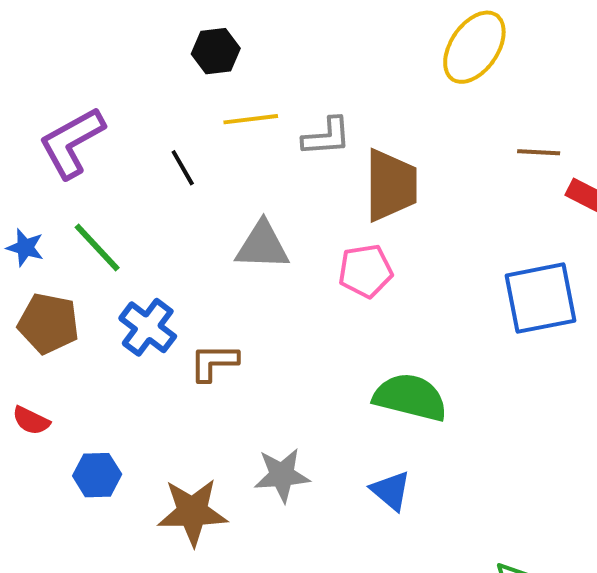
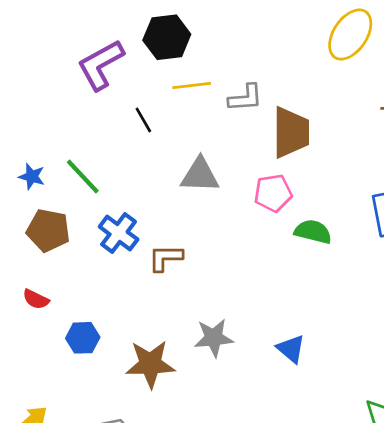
black hexagon: (216, 51) -> (167, 37), size x1.4
purple L-shape: (72, 142) -> (101, 65), moved
green semicircle: (410, 397) -> (313, 232), moved, size x0.7

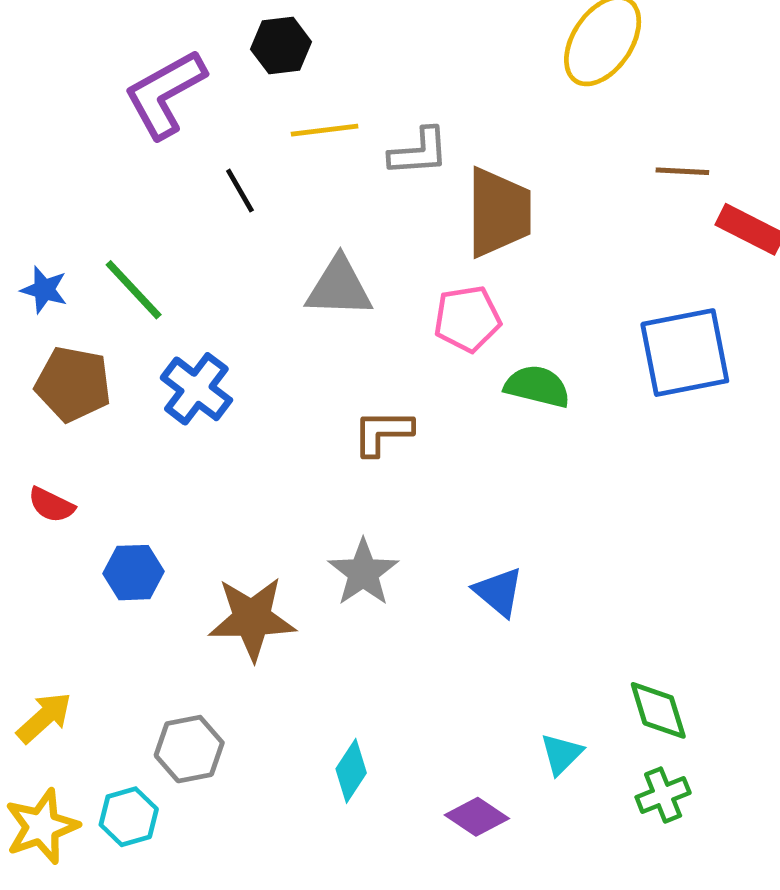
black hexagon: (167, 37) -> (281, 46), size x0.7
brown L-shape: (165, 258) -> (383, 432), moved
gray star: (214, 338) -> (363, 573), turned -30

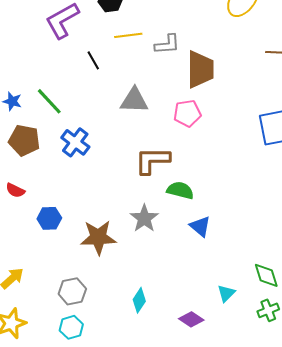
green semicircle: (537, 386) -> (180, 190), moved
brown L-shape: (383, 432) -> (152, 160), size x1.4
cyan hexagon: (129, 817) -> (71, 327), moved

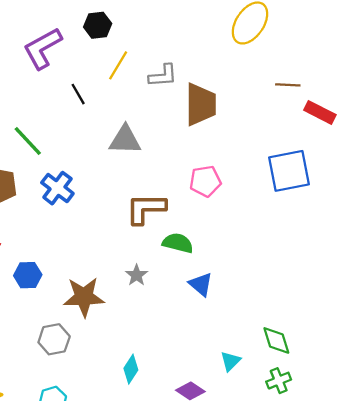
yellow line: (128, 35) -> (118, 65), turned -52
pink pentagon: (187, 113) -> (205, 181), moved
gray star: (144, 218) -> (137, 275), size x0.7
gray hexagon: (72, 291) -> (54, 339), moved

